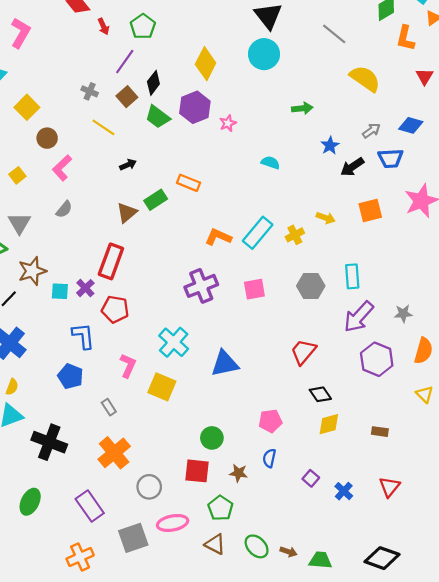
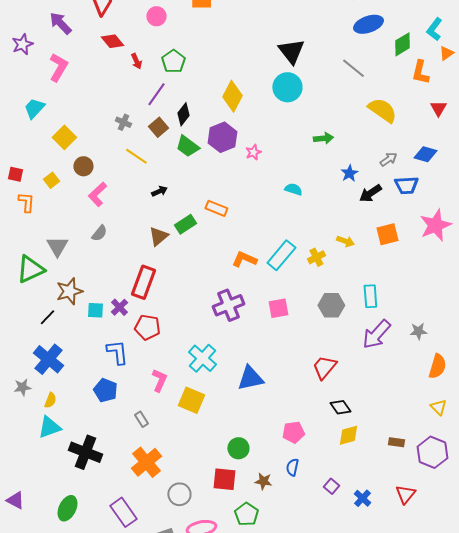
yellow square: (17, 175) -> (51, 180), moved
purple hexagon: (377, 359) -> (432, 452), moved

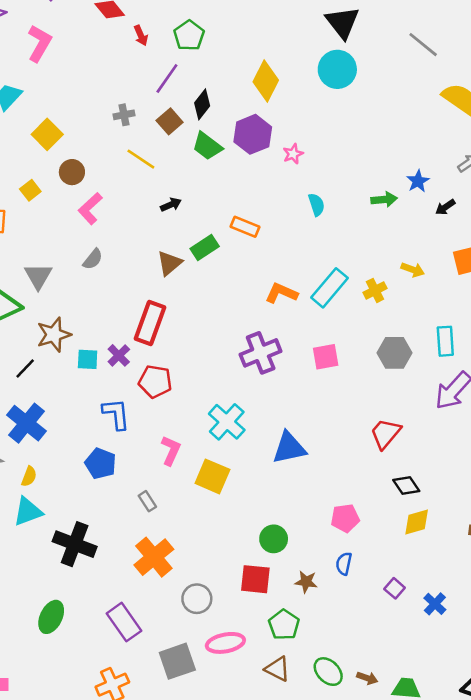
gray cross: (123, 122) -> (124, 115), turned -35
green arrow: (323, 138) -> (384, 199), moved
cyan semicircle: (293, 189) -> (316, 205), moved, turned 54
black arrow: (370, 193) -> (445, 207), size x0.7

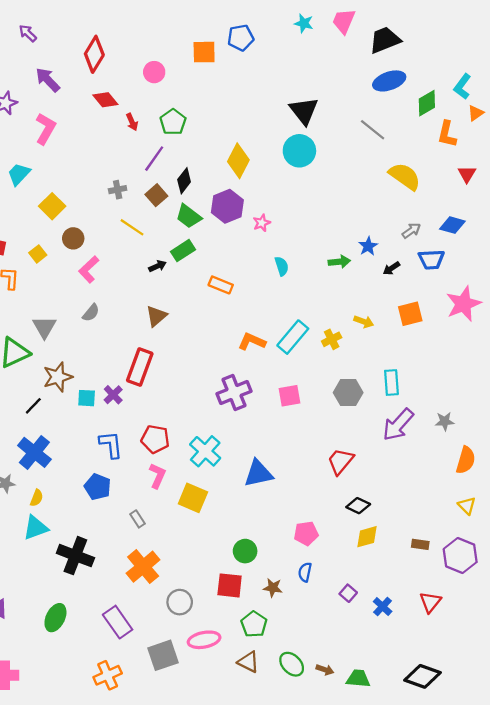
green rectangle: (205, 248) -> (183, 251), moved
red pentagon: (155, 381) -> (155, 439), moved
black diamond: (406, 486) -> (358, 506), turned -30

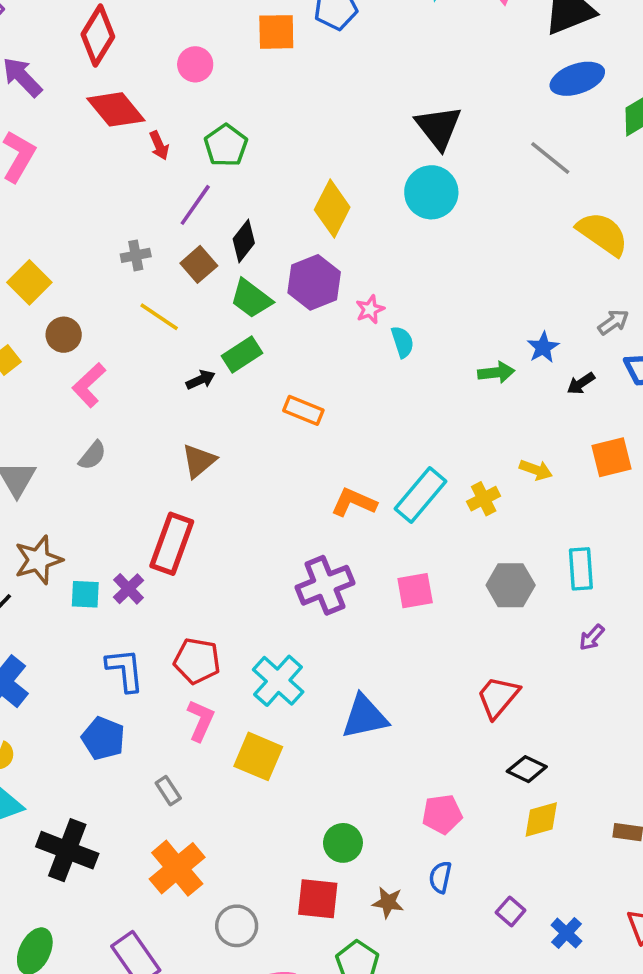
red diamond: (105, 100) -> (116, 109), size x1.4
cyan semicircle: (282, 266) -> (402, 342), moved
purple arrow: (398, 425) -> (592, 637), size x0.5

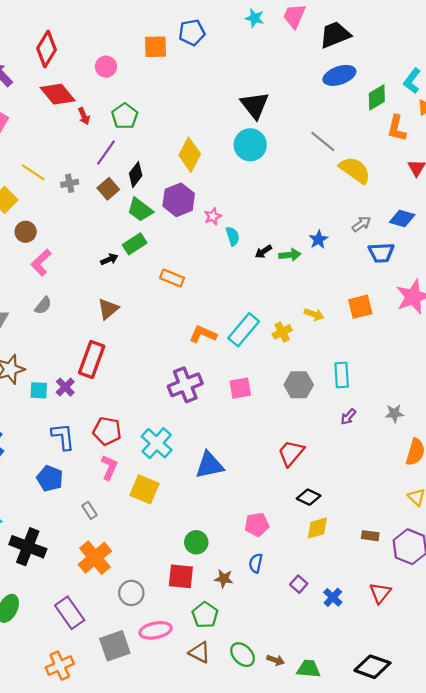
gray line: (550, 158) -> (323, 141), moved
yellow line: (159, 317) -> (33, 172), moved
black arrow: (581, 383) -> (263, 252), moved

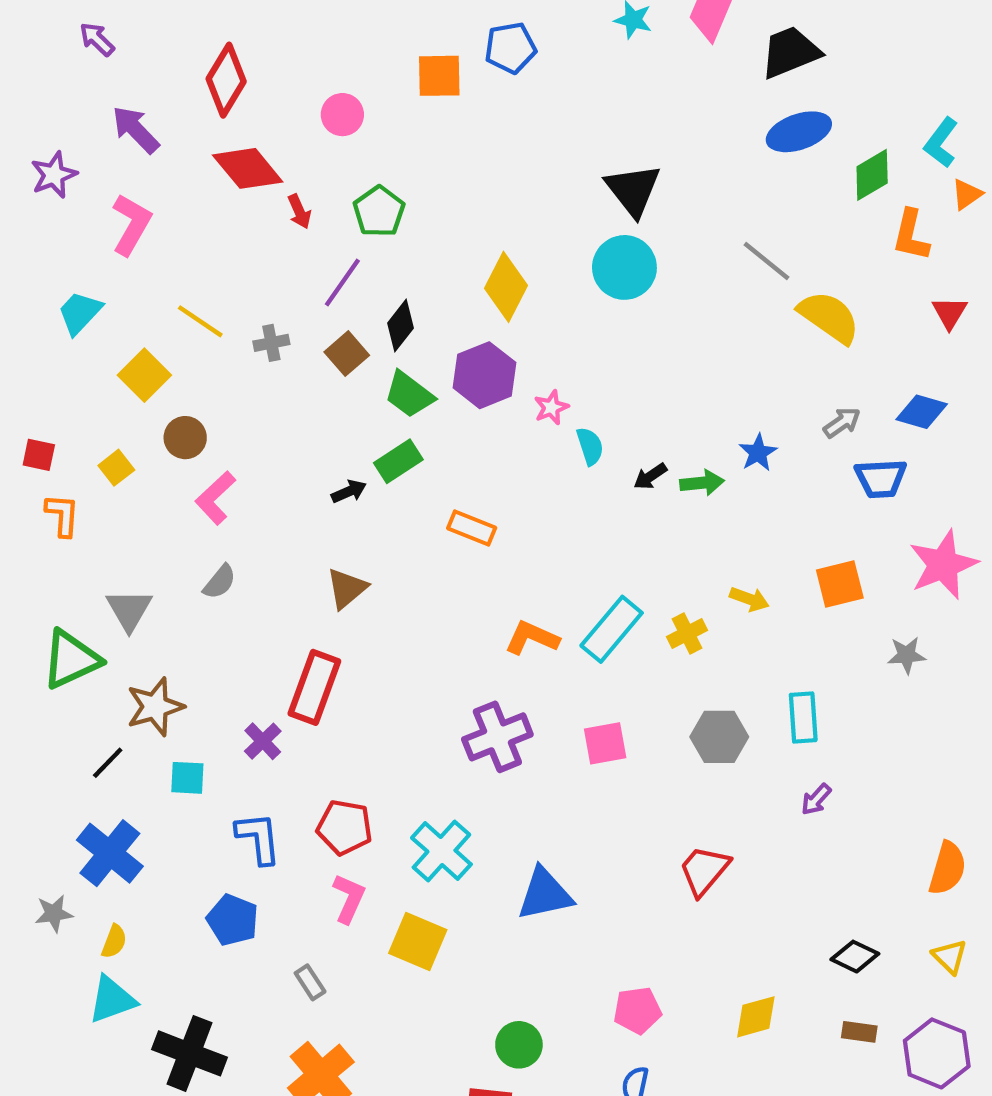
cyan square: (39, 390) -> (187, 778), moved
gray star: (394, 413) -> (907, 655), moved
black diamond: (309, 497) -> (855, 957), moved

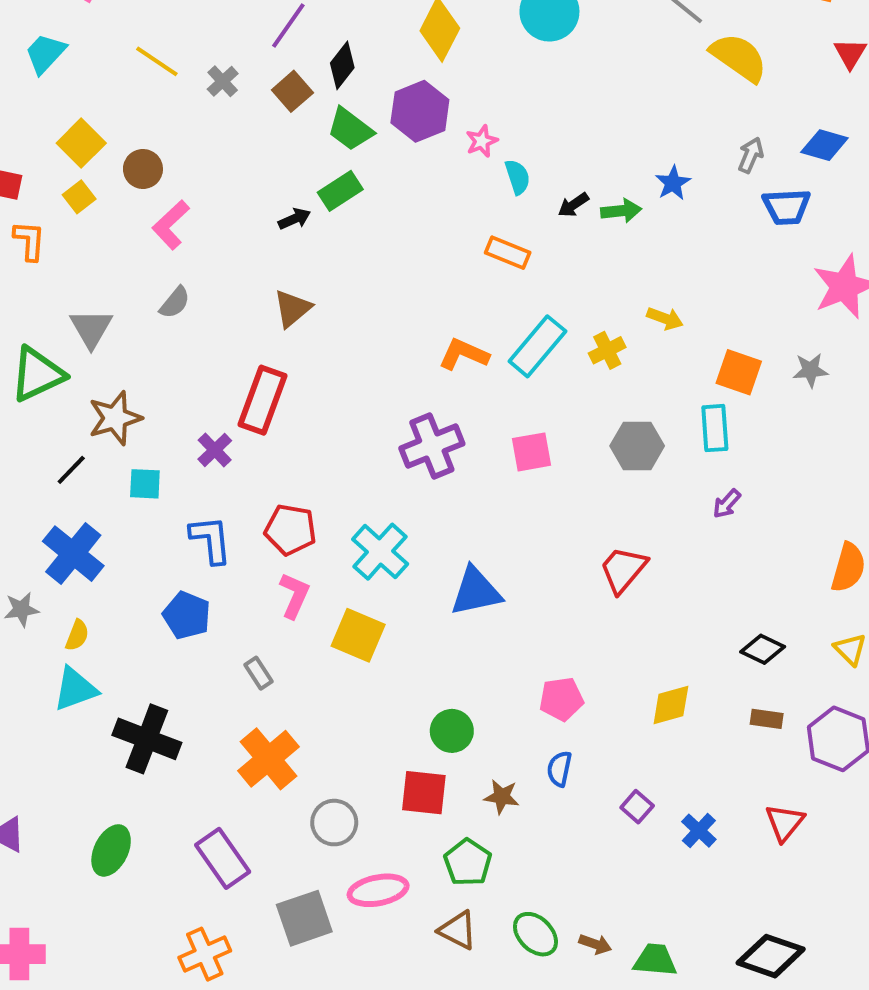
gray cross: (271, 343) -> (223, 81), turned -32
yellow square: (144, 375) -> (81, 143), moved
gray arrow: (842, 423) -> (751, 155), turned -32
orange rectangle: (472, 528) -> (508, 253), moved
orange square: (840, 584) -> (739, 372), moved, turned 33

